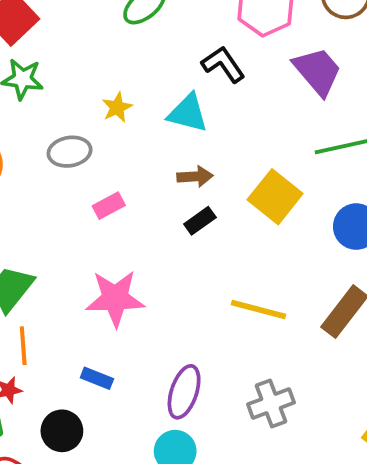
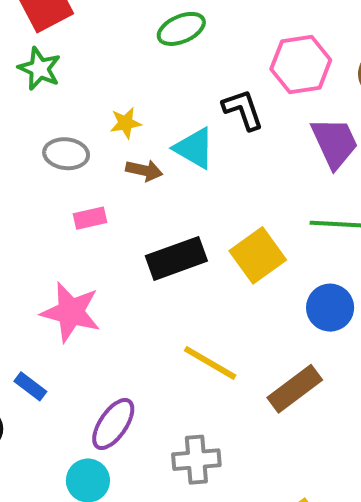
brown arrow: (195, 177) -> (144, 170), moved
black rectangle: (200, 221) -> (176, 258), size x1.8

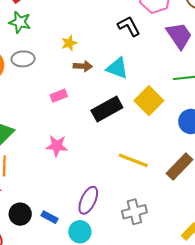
cyan triangle: (194, 148) -> (117, 68), moved
gray ellipse: (66, 154) -> (23, 59), moved
pink star: (71, 312) -> (57, 146), size x0.7
blue rectangle: (30, 386) -> (50, 217), moved

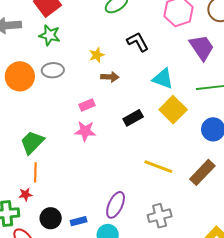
black L-shape: (129, 26) -> (138, 42), moved
cyan triangle: (117, 68) -> (163, 79), moved
black rectangle: (107, 109) -> (133, 118), size x0.7
pink star: (57, 146) -> (85, 131), moved
blue rectangle: (50, 217) -> (79, 221), turned -42

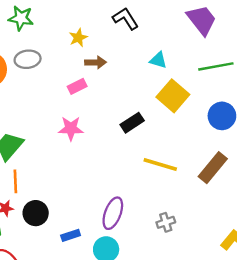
cyan triangle: (163, 79) -> (158, 60), size x0.7
pink rectangle: (87, 105) -> (77, 86), moved
black rectangle: (133, 118) -> (132, 123), moved
gray cross: (160, 216) -> (166, 222), size x0.7
black circle: (51, 218) -> (36, 213), moved

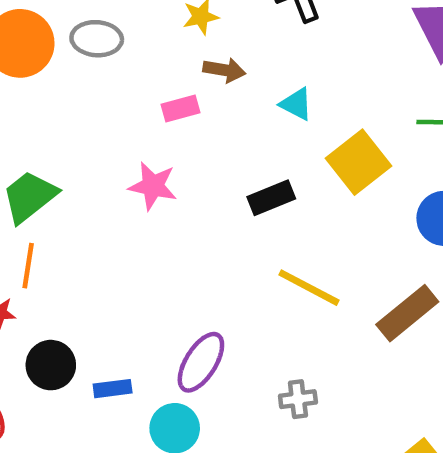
cyan triangle: (158, 60) -> (296, 104), moved
black circle: (36, 213) -> (51, 365), moved

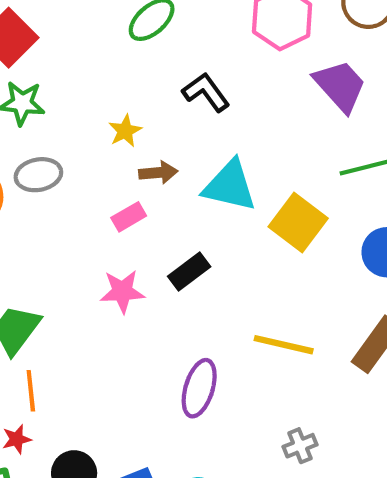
cyan triangle: (296, 104) -> (230, 186), size x1.8
black rectangle: (271, 198) -> (189, 272), moved
purple ellipse: (201, 362) -> (199, 388), moved

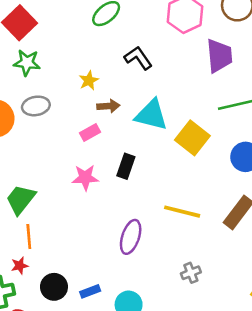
purple trapezoid: (340, 86) -> (219, 56), turned 36
black rectangle: (189, 272) -> (126, 166), turned -35

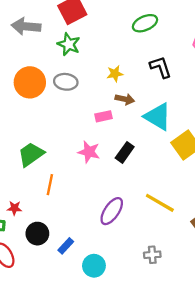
orange line: (29, 237) -> (50, 185), moved
blue rectangle: (90, 291) -> (66, 246), turned -42

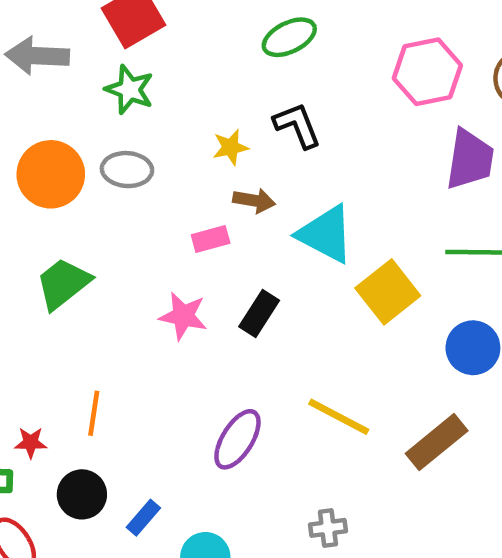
black L-shape: (161, 67) -> (297, 125), moved
green trapezoid: (31, 154) -> (63, 284), moved
orange line: (50, 185) -> (94, 413), moved

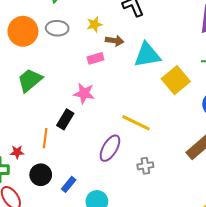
yellow star: (230, 147) -> (94, 24), moved
cyan triangle: (326, 234) -> (147, 55), turned -36
black rectangle: (259, 313) -> (65, 119), moved
yellow line: (339, 417) -> (136, 123), moved
gray cross: (328, 528) -> (145, 166), moved

